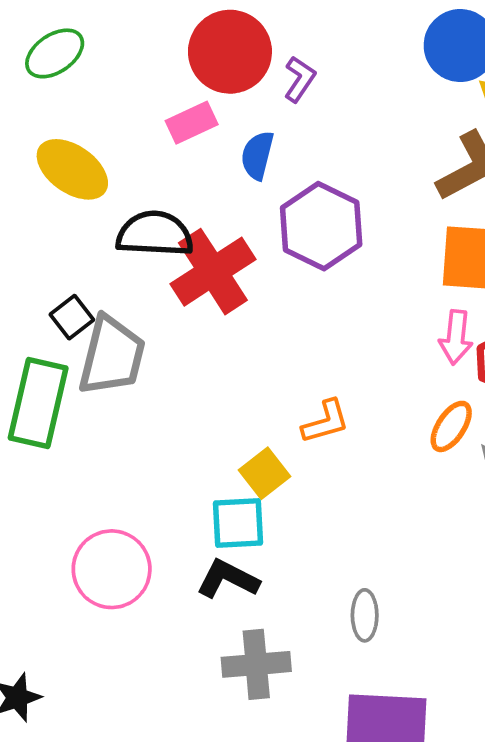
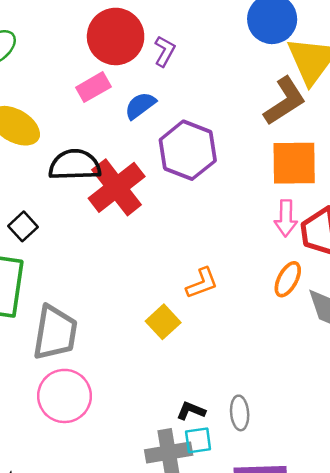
blue semicircle: (257, 155) -> (140, 106), turned 44
gray trapezoid: (112, 356) -> (55, 333), moved
cyan square: (238, 523) -> (198, 440), moved, size x0.7
black L-shape: (228, 579) -> (191, 411), moved, size x0.7

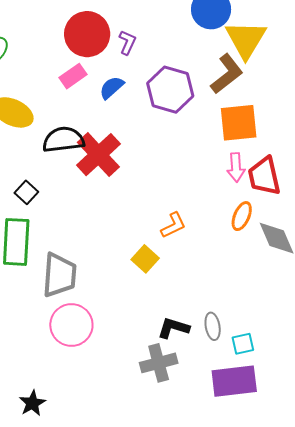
purple hexagon: (188, 150) -> (170, 90), moved
black L-shape: (191, 411) -> (173, 328), size x1.4
cyan square: (198, 440) -> (243, 344), moved

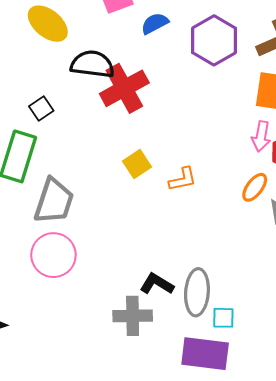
yellow square: (145, 259) -> (137, 164), moved
gray ellipse: (213, 326) -> (197, 292), size x1.6

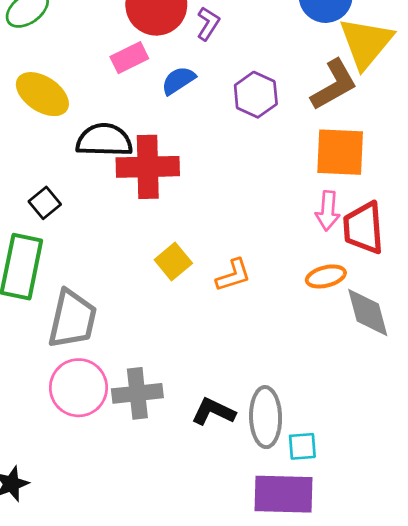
purple hexagon: (214, 40) -> (256, 95), size x0.7
red cross: (124, 88) -> (148, 167), turned 33
orange ellipse: (255, 187) -> (326, 276), turned 44
gray cross: (133, 316) -> (137, 393), moved

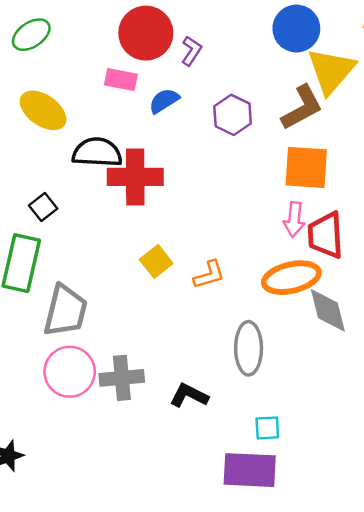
pink rectangle: (129, 58) -> (121, 80), turned 36
orange ellipse: (326, 276) -> (291, 278), size x1.6
gray ellipse: (266, 417) -> (249, 348), moved

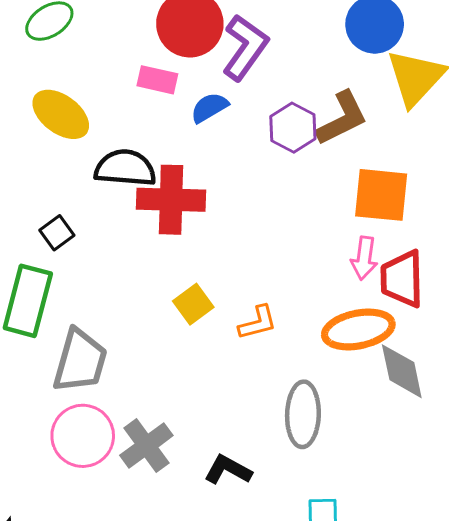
purple L-shape: (191, 51) -> (245, 47), size x1.8
brown L-shape: (302, 108) -> (342, 118), moved
gray cross: (122, 378) -> (146, 445), turned -33

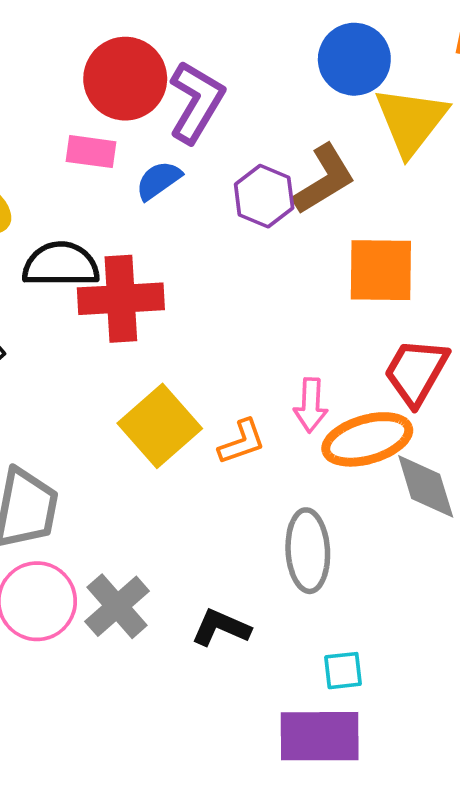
pink arrow: (364, 258) -> (311, 405), moved
red trapezoid: (402, 279) -> (416, 372), turned 36
yellow square: (193, 304) -> (160, 426), size x1.6

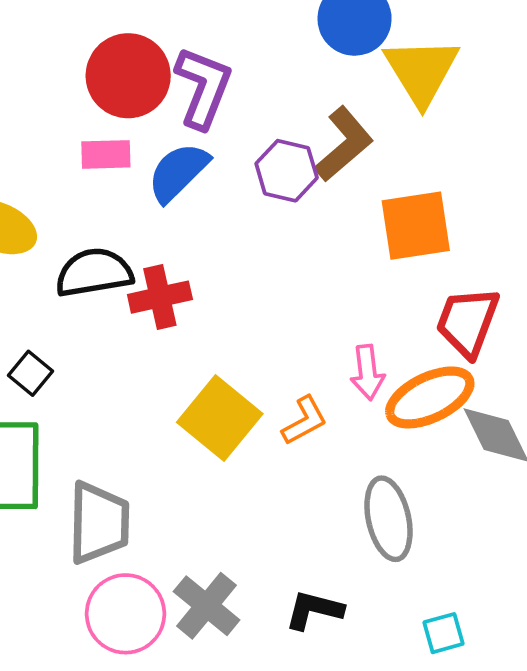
blue semicircle: (158, 180) -> (178, 172), size x1.4
red cross: (121, 299) -> (160, 297), size x0.7

